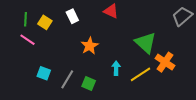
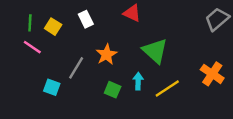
green triangle: (146, 43) -> (155, 51), moved
orange cross: (165, 62) -> (212, 74), moved
gray line: (67, 79) -> (76, 68), moved
green square: (89, 83) -> (113, 90), moved

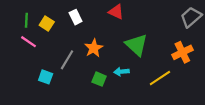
orange cross: (212, 74) -> (182, 52), moved, turned 30
cyan arrow: (138, 81) -> (121, 72), turned -96
yellow line: (167, 88) -> (160, 78), moved

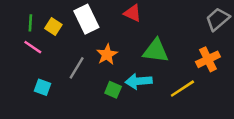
white rectangle: (76, 17) -> (86, 19), size x1.6
green triangle: (136, 45) -> (156, 51), turned -35
cyan arrow: (121, 72) -> (139, 81), size x1.5
cyan square: (46, 77) -> (43, 87), moved

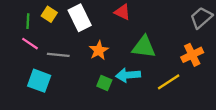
yellow square: (53, 26) -> (49, 14), moved
gray line: (77, 68) -> (58, 55), moved, turned 65
cyan square: (43, 87) -> (39, 81), size x1.5

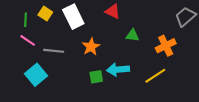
green triangle: (144, 47) -> (132, 35), moved, size x0.6
orange cross: (192, 55) -> (166, 46), moved
cyan square: (39, 81) -> (36, 75), turned 30
green square: (104, 83) -> (96, 77), turned -32

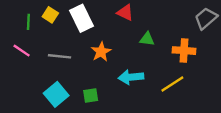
pink line: (28, 40) -> (22, 51), moved
orange cross: (166, 46) -> (184, 51), turned 30
cyan square: (36, 75) -> (56, 94), moved
green square: (96, 77) -> (91, 96), moved

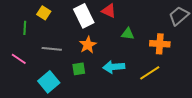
white rectangle: (81, 18) -> (84, 16), moved
green line: (28, 22) -> (25, 28), moved
pink line: (22, 51) -> (19, 59), moved
green square: (91, 96) -> (79, 69), moved

